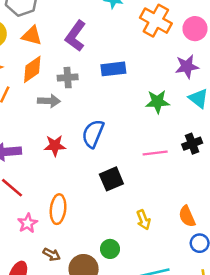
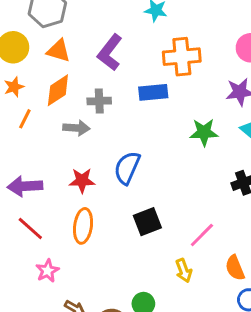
orange cross: (156, 21) -> (182, 57), moved, turned -36
pink line: (155, 153) -> (202, 235), moved, turned -40
orange ellipse: (58, 209) -> (83, 226), moved

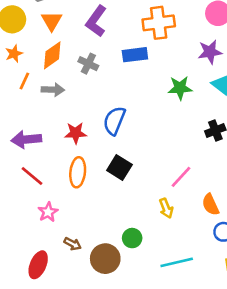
orange triangle: (59, 51) -> (52, 21), turned 45
gray cross: (99, 101) -> (88, 64), turned 30
gray arrow: (76, 128) -> (53, 90), moved
black square: (147, 222) -> (119, 167), moved, turned -35

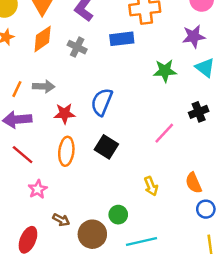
orange line: (24, 81) -> (17, 89), moved
gray arrow: (53, 90) -> (44, 87), moved
pink line: (181, 177) -> (164, 133), moved
cyan line: (177, 262) -> (142, 242), moved

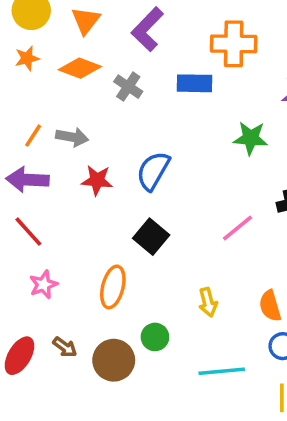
orange diamond: (43, 39) -> (80, 68), turned 48
orange ellipse: (66, 151) -> (113, 287), moved
brown arrow: (61, 220) -> (65, 347), moved
cyan line: (142, 242) -> (222, 371), moved

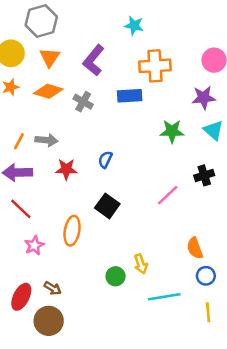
blue semicircle: (153, 171) -> (105, 160), size x0.6
orange ellipse: (113, 287) -> (72, 231), moved
yellow arrow: (208, 302) -> (141, 264), moved
brown circle: (114, 360) -> (49, 321), moved

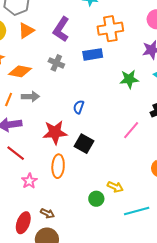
orange triangle: (50, 57) -> (26, 31), turned 30
orange diamond: (48, 91) -> (20, 71), moved
red star: (66, 169) -> (55, 132), moved, size x1.4
yellow arrow: (141, 264) -> (115, 187), turned -42

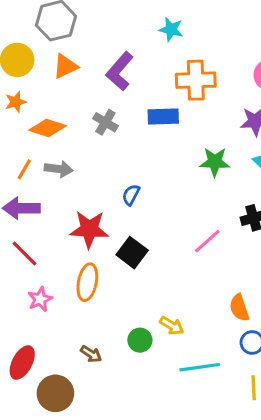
brown arrow: (47, 213) -> (91, 354), moved

